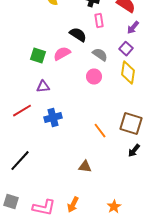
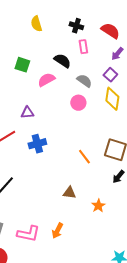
green square: (38, 56) -> (22, 65), moved
orange star: (114, 207) -> (98, 206), moved

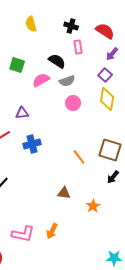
gray semicircle: (84, 81) -> (67, 81), moved, turned 126

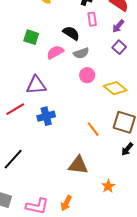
purple arrow: (112, 54) -> (118, 26), moved
yellow diamond: (107, 99) -> (115, 88), moved, turned -60
purple triangle: (22, 113) -> (36, 85), size x1.5
brown triangle: (64, 193) -> (78, 165), size x1.5
orange star: (93, 206) -> (108, 186), moved

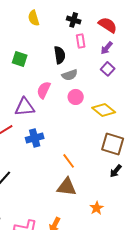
black semicircle: (71, 33) -> (60, 55), turned 48
pink semicircle: (55, 52) -> (44, 90), moved, turned -36
orange line: (93, 129) -> (69, 161), moved

